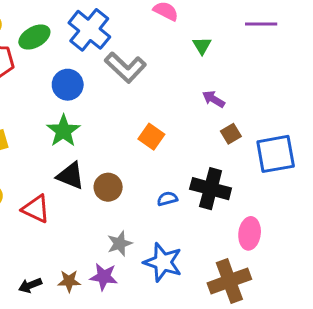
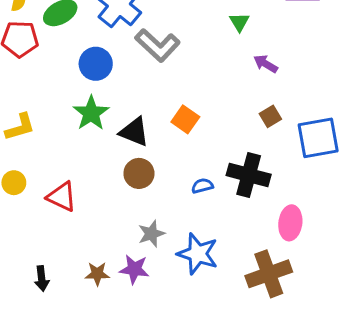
purple arrow: (213, 99) -> (266, 64), moved
black triangle: (71, 176) -> (134, 132), moved
black arrow: (30, 285) -> (42, 278), moved, turned -75

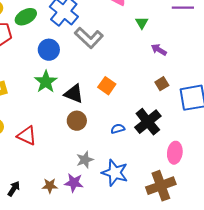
black cross: (249, 175) -> (148, 122), turned 36
black arrow: (42, 278) -> (14, 189), turned -140

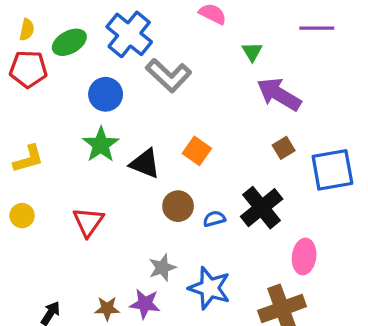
purple arrow: (159, 50) -> (279, 94), size x1.8
brown circle: (77, 121) -> (178, 206), moved
red triangle: (27, 136) -> (88, 222), moved, turned 40

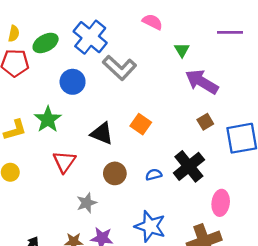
green star: (101, 145) -> (48, 119), moved
brown circle: (178, 206) -> (115, 173), moved
red triangle: (88, 222) -> (64, 162), moved
gray star: (162, 268) -> (87, 203), moved

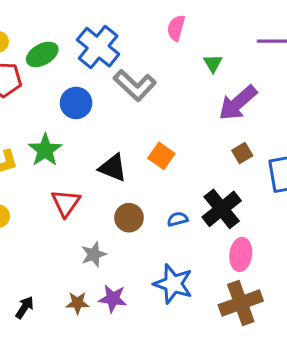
pink semicircle: (152, 22) -> (176, 28), turned -102
purple arrow: (202, 82) -> (238, 103), turned -72
pink ellipse: (221, 203) -> (241, 254), moved

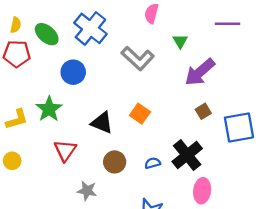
green ellipse: (42, 54) -> (47, 34), turned 70
gray L-shape: (135, 85) -> (138, 58), moved
gray star: (94, 254) -> (87, 191), turned 30

